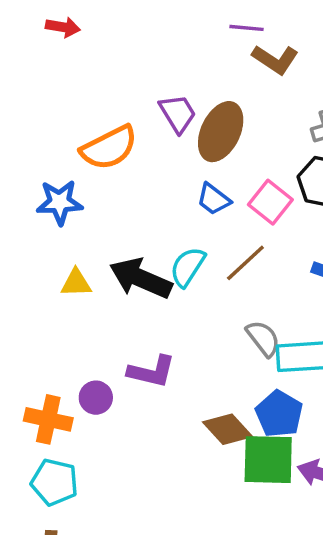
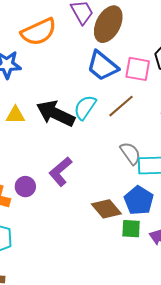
blue trapezoid: (214, 199) -> (102, 66), size x1.5
pink square: (270, 202) -> (138, 69), turned -30
purple L-shape: (152, 372) -> (60, 172), turned 124
green square: (268, 460) -> (131, 229), size x0.6

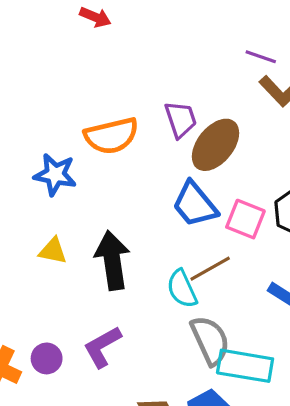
cyan semicircle: (85, 107) -> (182, 289), moved, turned -70
black arrow: (56, 113) -> (112, 260), turned 45
gray semicircle: (130, 153) -> (210, 340), size x1.4

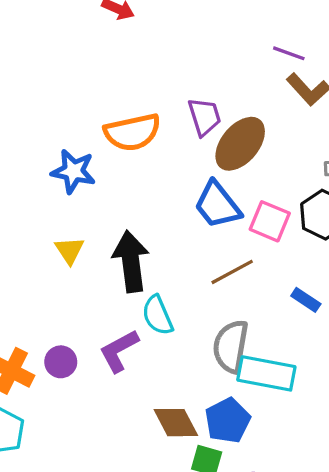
yellow triangle: (53, 251) -> (70, 250), turned 44
cyan semicircle: (182, 289) -> (157, 315), moved
gray semicircle: (210, 340) -> (231, 346), turned -147

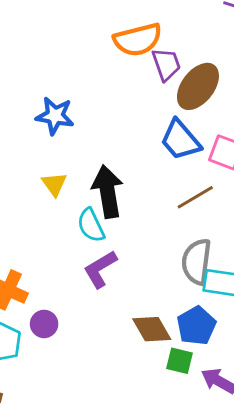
orange semicircle: (132, 132) -> (138, 40), moved
cyan semicircle: (157, 315) -> (91, 225), moved
purple circle: (61, 362) -> (44, 324), moved

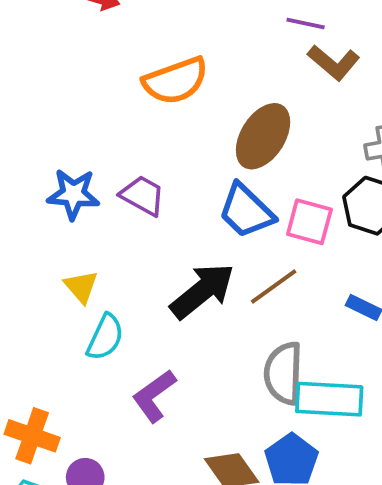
purple trapezoid: (166, 64) -> (143, 195), moved, turned -36
black arrow: (108, 192) -> (202, 291), moved, turned 66
cyan semicircle: (91, 225) -> (105, 337), moved, turned -124

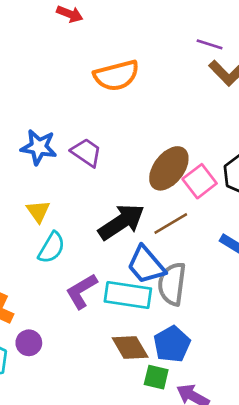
brown ellipse: (263, 136) -> (169, 168), moved
blue trapezoid: (246, 211) -> (146, 265), moved
pink square: (309, 222) -> (200, 181), turned 32
cyan rectangle: (329, 399) -> (128, 295), moved

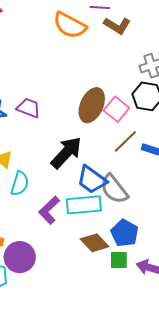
orange semicircle: (116, 75) -> (70, 25), moved, turned 56
brown line: (171, 223) -> (125, 141), moved
gray semicircle: (172, 284) -> (114, 189), turned -32
purple circle: (29, 343) -> (20, 257), size x1.6

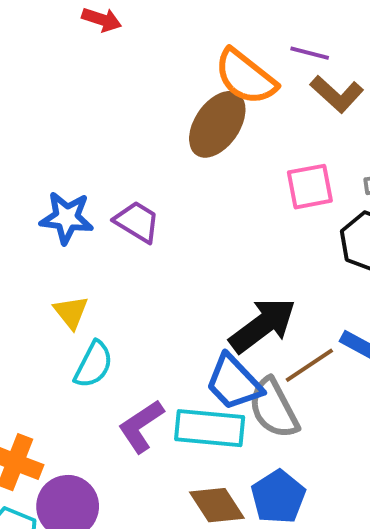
brown ellipse: (92, 105) -> (217, 124), moved
pink square: (116, 109) -> (310, 187), moved, turned 30
brown line: (125, 141) -> (309, 365), moved
black arrow: (66, 153) -> (263, 325), moved

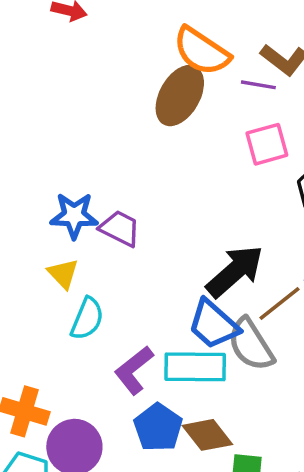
purple line: (310, 53) -> (258, 85), moved
blue star: (67, 218) -> (74, 216), moved
purple trapezoid: (137, 222) -> (120, 228), moved
blue pentagon: (278, 497) -> (158, 427), moved

